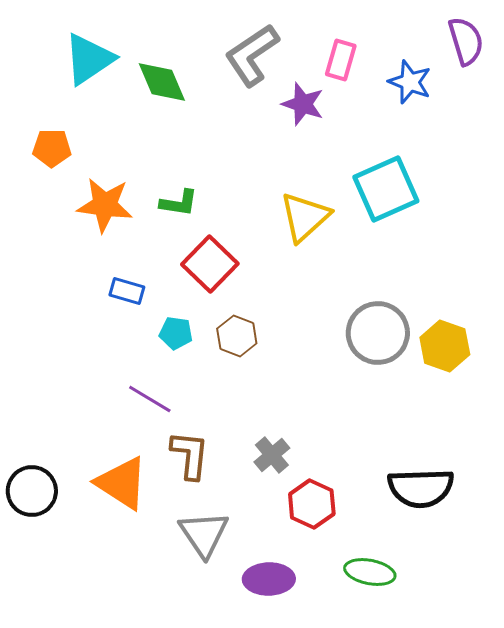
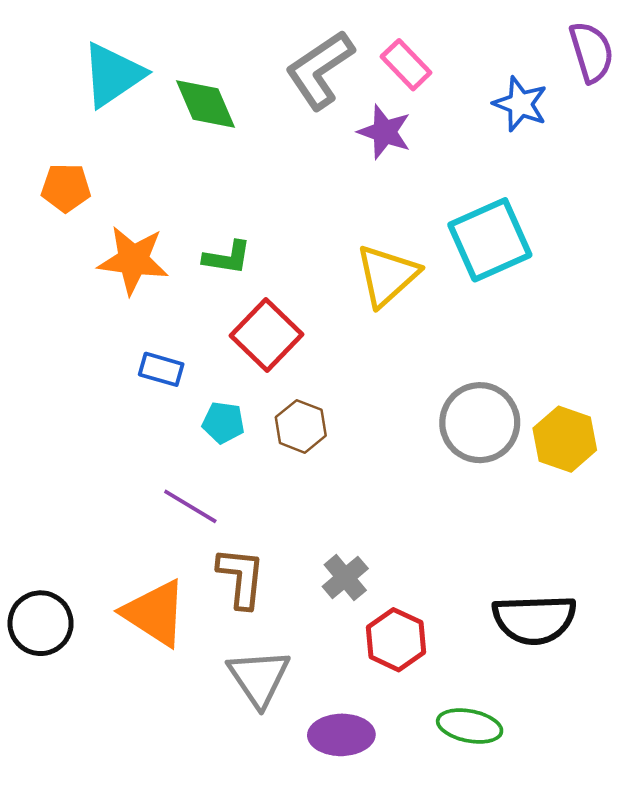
pink rectangle: (341, 60) -> (406, 65), moved, turned -60

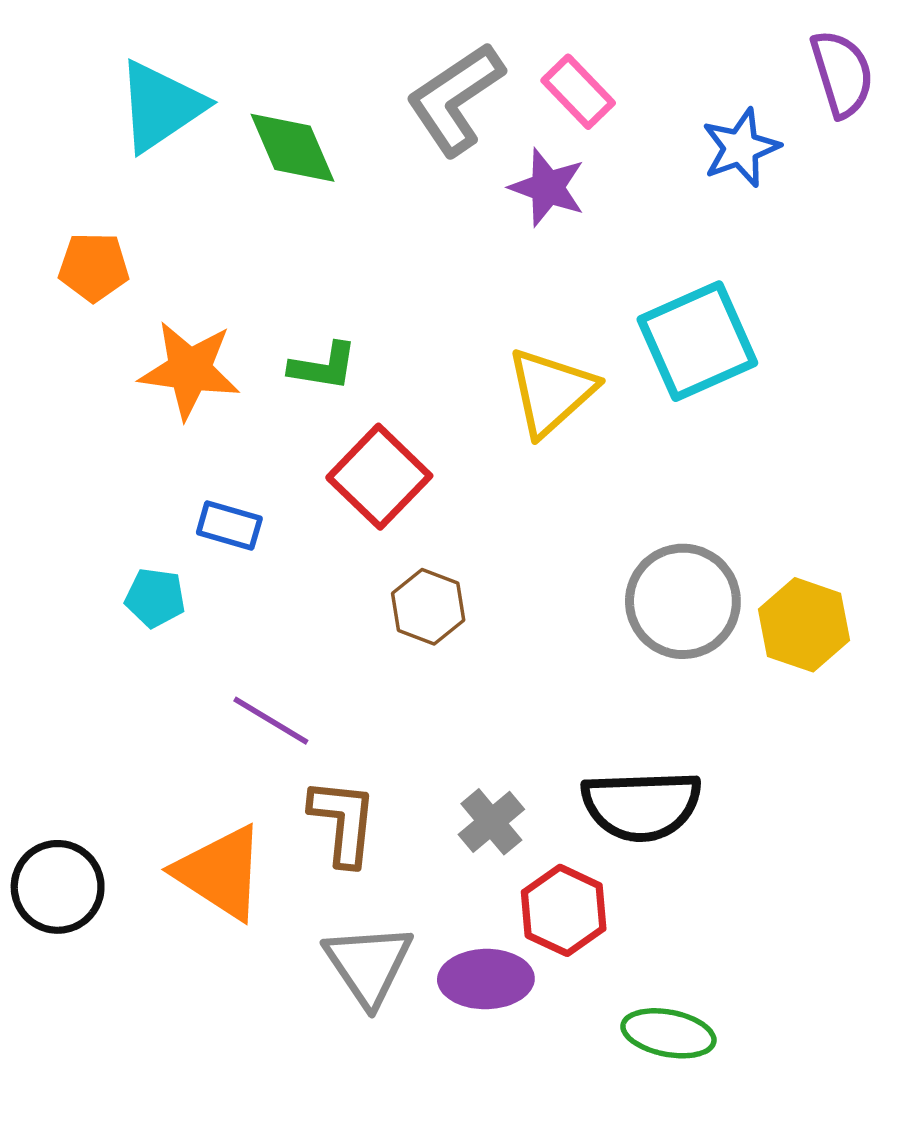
blue star: (520, 104) -> (741, 148), turned 30
cyan pentagon: (223, 423) -> (155, 598), moved
black semicircle: (534, 619) -> (641, 806), moved
purple ellipse: (341, 735) -> (486, 979), moved

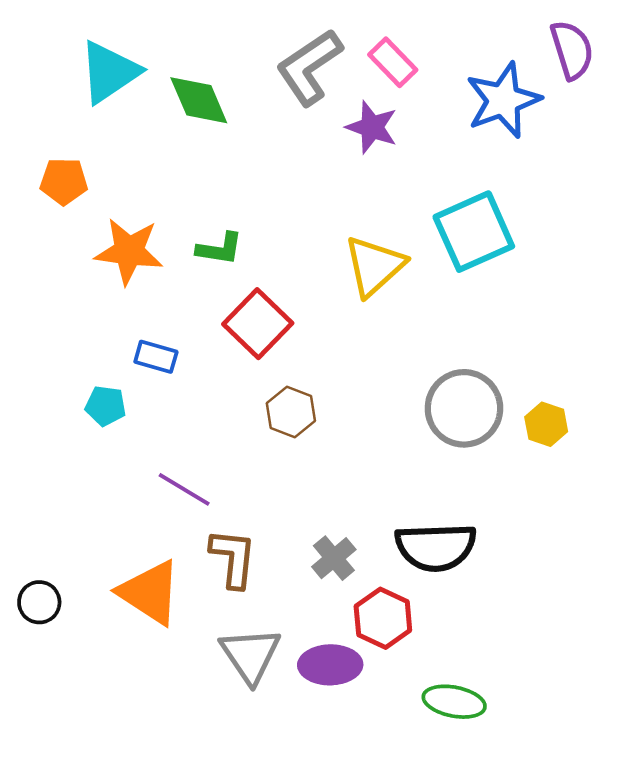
blue star: (741, 148) -> (503, 100), size x1.4
yellow hexagon: (804, 625) -> (546, 424), size x0.7
black circle: (58, 887) -> (39, 602), size x0.7

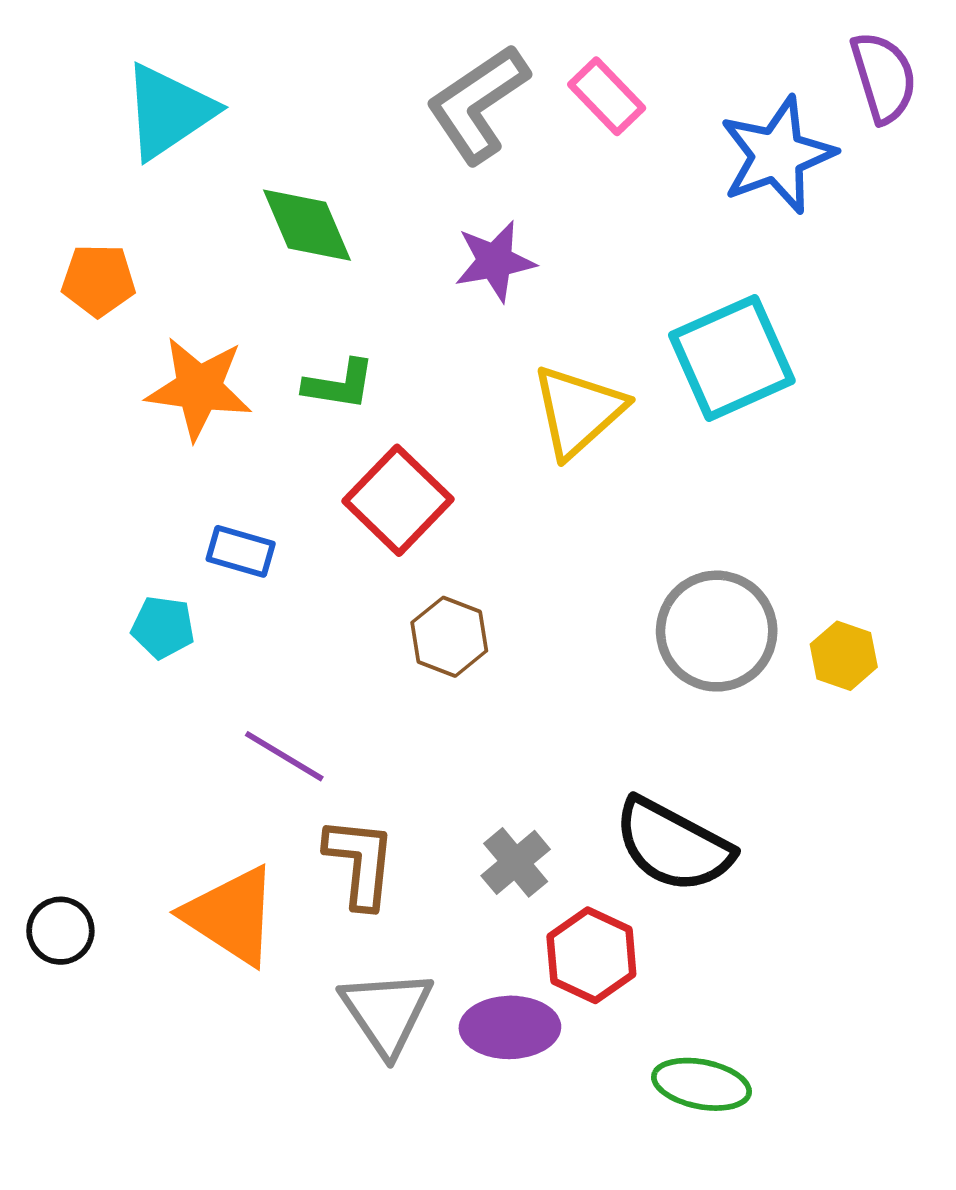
green diamond: (199, 100) -> (307, 225), moved
purple star: (372, 127) -> (495, 261), moved, turned -30
black semicircle: (436, 547) -> (673, 845), turned 30

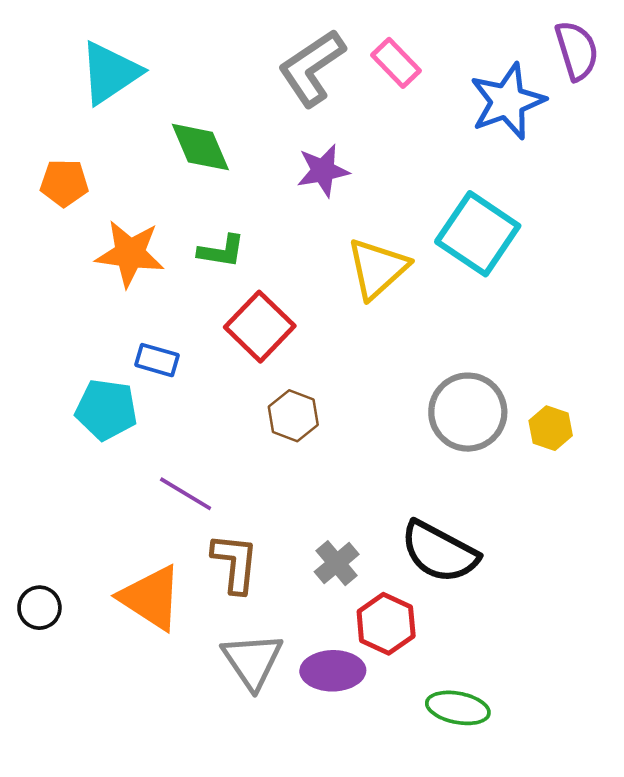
cyan square: (732, 358) -> (478, 234), turned -32
cyan pentagon: (163, 627) -> (106, 410), size x1.5

